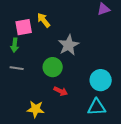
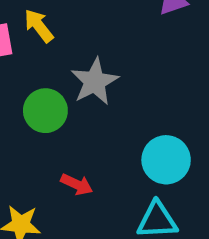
green circle: (53, 67) -> (45, 111), moved

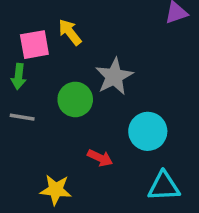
cyan circle: (166, 160) -> (148, 131), moved

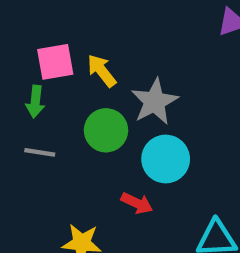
yellow arrow: (70, 32) -> (102, 71), moved
cyan circle: (148, 131) -> (166, 159), moved

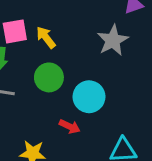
gray star: (155, 102) -> (113, 40), moved

